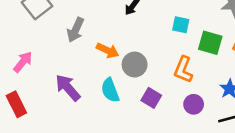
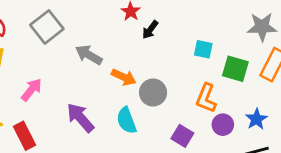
gray arrow: (76, 30) -> (89, 55), turned 95
purple square: (151, 98) -> (182, 136), moved
purple circle: (194, 104) -> (223, 125), moved

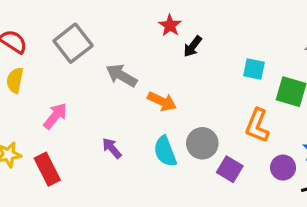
gray circle: (153, 93) -> (202, 143), moved
purple arrow: (80, 118) -> (112, 148), size x0.6
purple circle: (223, 125) -> (283, 168), moved

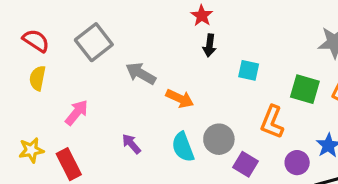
red star: (170, 25) -> (202, 16), moved
black arrow: (193, 46) -> (210, 45), turned -30
cyan square: (254, 69) -> (249, 70), moved

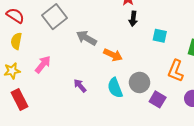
yellow star: (31, 150) -> (12, 71), moved
red rectangle: (69, 164) -> (19, 99), moved

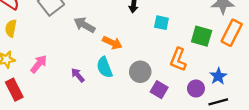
pink arrow: (43, 64) -> (39, 64), moved
cyan semicircle: (115, 88) -> (105, 67), moved

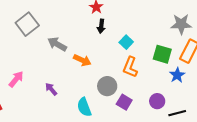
cyan square: (161, 23) -> (126, 42), turned 32
orange L-shape: (178, 59) -> (130, 67), moved
cyan semicircle: (105, 67) -> (84, 107), moved
blue star: (218, 76) -> (177, 75), moved

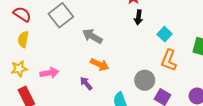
orange arrow: (82, 60) -> (100, 65), moved
pink arrow: (16, 79) -> (49, 73), turned 42

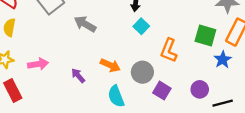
cyan square: (165, 34) -> (141, 26), moved
orange arrow: (100, 65) -> (110, 65), moved

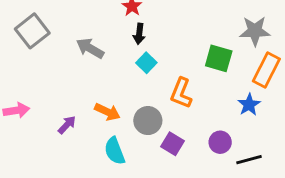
gray arrow: (85, 24) -> (90, 48), moved
green square: (205, 35) -> (219, 58), moved
purple arrow: (78, 76) -> (67, 125), turned 84

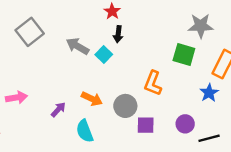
gray star: (255, 31) -> (201, 26), moved
cyan square: (146, 63) -> (104, 54), moved
purple square: (172, 144) -> (146, 125), turned -30
cyan semicircle: (115, 151) -> (85, 131), moved

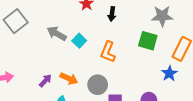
black arrow: (118, 34) -> (112, 14), moved
orange L-shape: (153, 83) -> (108, 52), moved
purple arrow: (58, 110) -> (45, 81), moved

